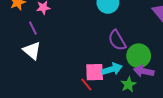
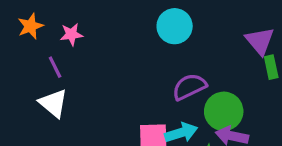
purple semicircle: (117, 40) -> (189, 87), turned 95

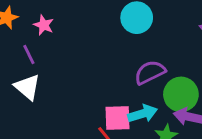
pink star: (71, 34) -> (44, 25), turned 30

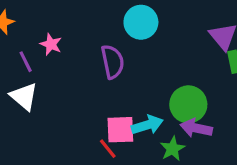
pink star: (44, 25) -> (51, 44), moved
purple semicircle: (150, 72) -> (112, 62), moved, turned 104

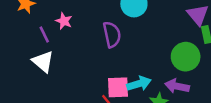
green circle: (188, 104) -> (186, 57), moved

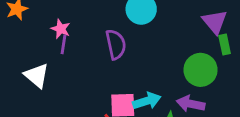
purple line: (44, 35) -> (63, 44), moved, turned 35

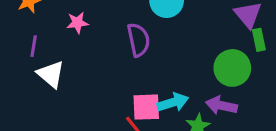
pink star: (61, 29) -> (77, 23), turned -30
purple line: (63, 44) -> (34, 46), moved

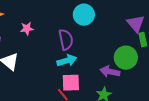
cyan arrow: (173, 102) -> (67, 61), moved
purple arrow: (221, 106) -> (110, 72), moved

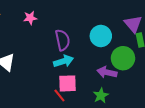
cyan circle: (84, 15) -> (101, 36), moved
pink star: (27, 29) -> (30, 18), moved

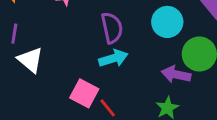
pink square: (68, 83) -> (84, 93), moved, turned 30

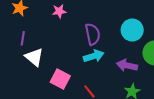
purple arrow: (176, 74) -> (127, 65), moved
pink square: (84, 93) -> (60, 79), moved

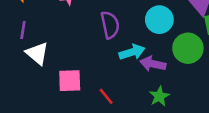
cyan arrow: (94, 56) -> (132, 52), moved
pink square: (60, 79) -> (70, 81), turned -30

